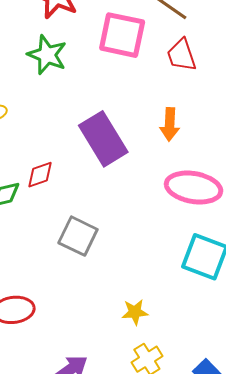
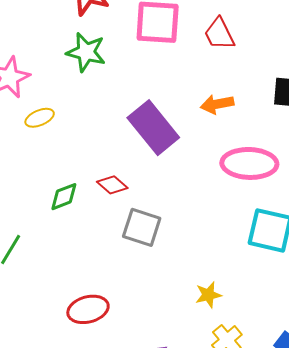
orange arrow: (170, 124) -> (217, 104), turned 84
red diamond: (40, 175) -> (112, 185), moved, turned 68

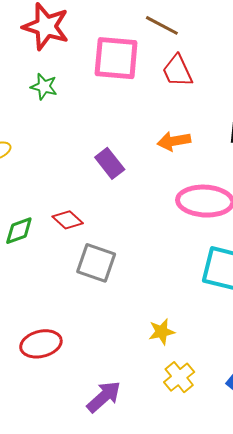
green star: (86, 52) -> (44, 87), size x0.7
purple rectangle: (153, 128) -> (110, 163), size x0.6

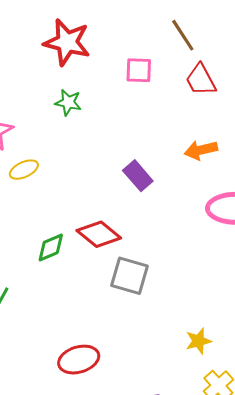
brown line: (162, 25) -> (183, 35), turned 32
pink square: (116, 58) -> (139, 70), size x0.6
red diamond: (68, 220) -> (99, 234), size x1.4

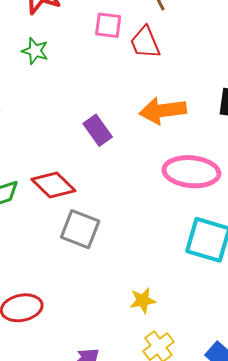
red trapezoid: (201, 80) -> (145, 42), moved
orange arrow: (201, 150) -> (163, 111), size x1.4

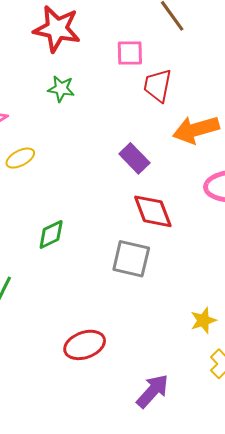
red trapezoid: (145, 42) -> (158, 85), moved, turned 42
red diamond: (53, 185) -> (153, 211), moved, turned 33

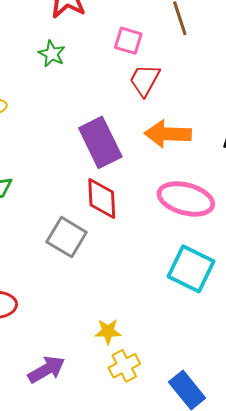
purple rectangle: (134, 158) -> (100, 142), size x1.6
yellow star: (203, 320) -> (108, 332), moved

